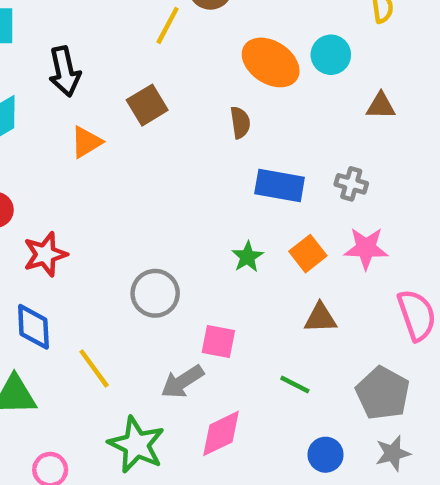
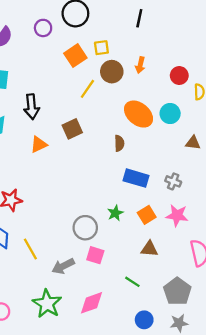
gray circle: (155, 293) -> (85, 228), moved
yellow line: (94, 368) -> (30, 249), moved
gray arrow: (182, 382) -> (63, 266), moved

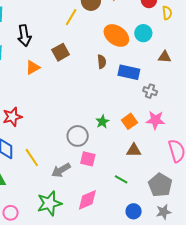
blue rectangle: (136, 178) -> (129, 72), moved
green star: (47, 304) -> (49, 203), turned 30

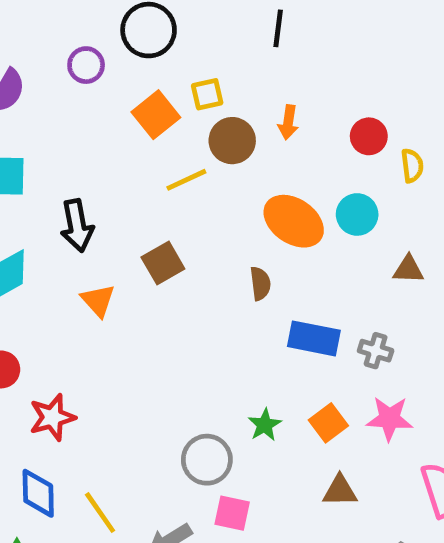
yellow line: (71, 17) -> (186, 180), turned 36
orange triangle: (33, 68) -> (98, 300), turned -42
blue rectangle: (129, 72) -> (314, 338), moved

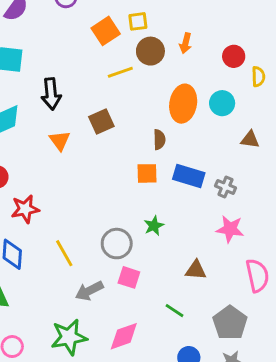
orange ellipse: (294, 221) -> (183, 104), turned 60
orange square: (328, 423) -> (147, 173), moved, turned 30
yellow line: (100, 513) -> (64, 253), moved

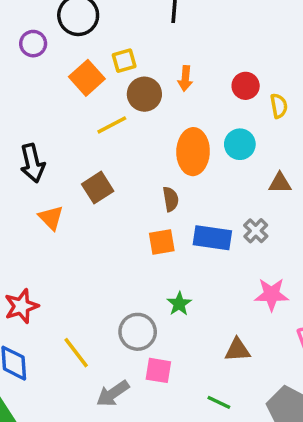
gray cross: (225, 187) -> (256, 231), moved, turned 30

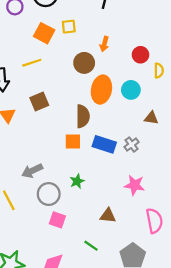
orange square: (87, 78) -> (44, 33), turned -30
brown circle: (144, 94) -> (84, 63), moved
yellow line: (112, 125) -> (32, 63), moved
brown semicircle: (171, 199) -> (83, 116), size x1.5
gray arrow: (113, 394) -> (32, 171), moved

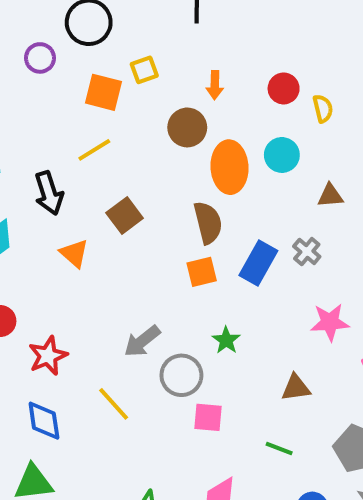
blue rectangle: (104, 144) -> (258, 263), turned -65

